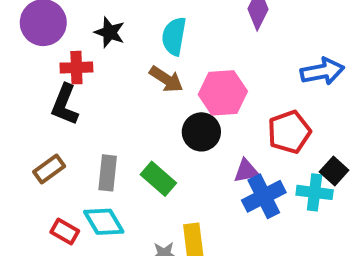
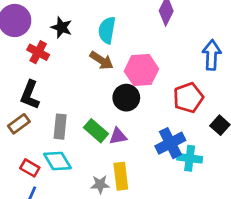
red cross: (76, 68) -> (38, 52), turned 30
blue arrow: (322, 71) -> (212, 55), turned -76
black L-shape: (65, 105) -> (30, 95), moved
purple triangle: (246, 171) -> (118, 136), moved
cyan cross: (315, 192) -> (190, 158), moved

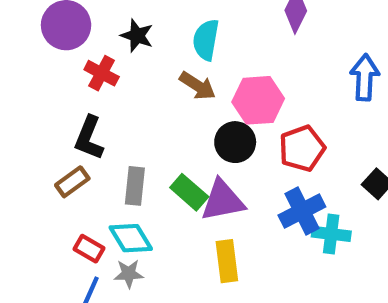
red pentagon: (188, 98) -> (302, 148), moved
purple triangle: (118, 136) -> (223, 201), size x1.6
gray star: (100, 184) -> (129, 274), moved

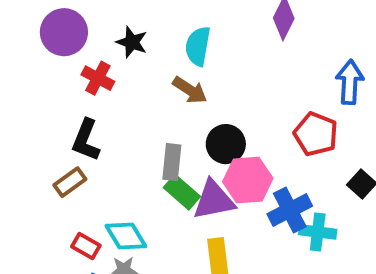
pink hexagon: (258, 100) -> (248, 180), moved
red pentagon: (302, 148) -> (316, 134), moved, turned -30
gray rectangle: (135, 186) -> (172, 162), moved

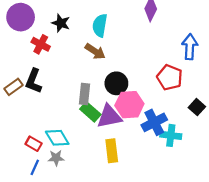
brown rectangle: (70, 182) -> (13, 87), moved

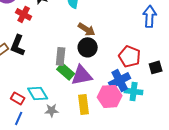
brown arrow: (95, 51) -> (87, 29), moved
red pentagon: (170, 77) -> (130, 56), moved
pink hexagon: (129, 105) -> (110, 96), moved
black square: (197, 107) -> (156, 67), turned 32
gray star: (56, 158) -> (52, 110), moved

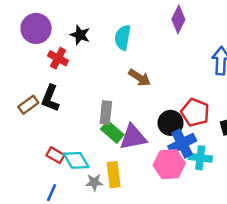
black circle: (88, 47) -> (171, 123), moved
red rectangle: (18, 98) -> (55, 155), moved
yellow rectangle: (84, 104) -> (114, 175), moved

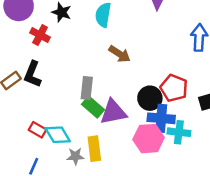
blue cross: (182, 144) -> (161, 118), turned 32

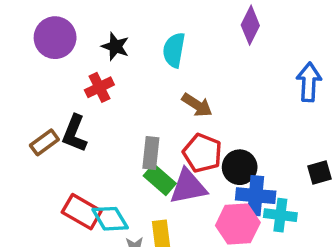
red cross: (40, 35) -> (99, 87), moved, turned 36
red pentagon: (174, 88) -> (202, 153), moved
red rectangle: (38, 130) -> (82, 212), size x1.5

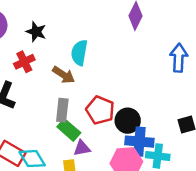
cyan semicircle: (174, 50) -> (79, 53), moved
brown arrow: (197, 105) -> (64, 75), moved
purple triangle: (188, 187) -> (82, 148), moved, size x0.6

